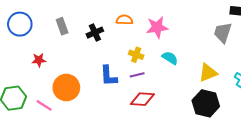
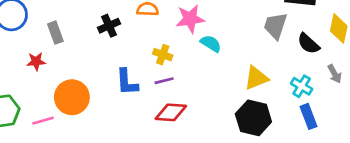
gray rectangle: (62, 26) -> (55, 33), moved
cyan semicircle: (170, 58) -> (211, 44), moved
pink line: (44, 105) -> (43, 121), turned -49

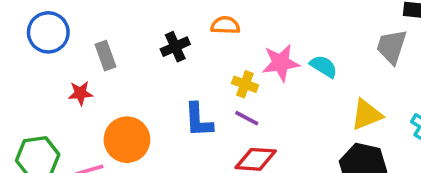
pink star: (190, 19) -> (281, 63), moved
cyan semicircle: (211, 44) -> (324, 66), moved
purple line: (164, 81) -> (247, 118), turned 42

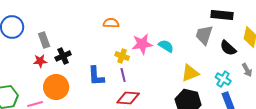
black cross: (175, 47) -> (63, 56), moved
red star: (80, 93) -> (40, 61), moved
purple line: (247, 118) -> (123, 75), turned 48

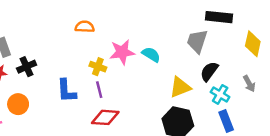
black semicircle: (228, 48) -> (209, 71), moved, turned 84
orange circle: (56, 87) -> (18, 104), size x0.7

